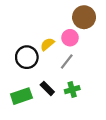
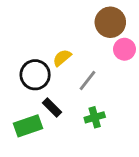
pink circle: (70, 38) -> (124, 49), moved
black rectangle: (47, 88) -> (52, 107), moved

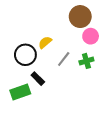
green cross: (95, 117) -> (86, 61), moved

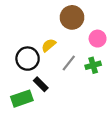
brown circle: (80, 17) -> (72, 17), moved

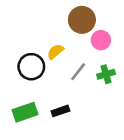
pink circle: (98, 39) -> (101, 40), moved
black rectangle: (41, 84) -> (60, 111), moved, turned -64

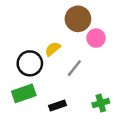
green cross: (106, 74) -> (101, 103), moved
green rectangle: (25, 112) -> (24, 93), moved

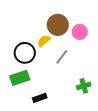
brown circle: (78, 19) -> (58, 25), moved
black rectangle: (57, 105) -> (40, 98), moved

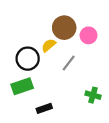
green cross: (84, 86) -> (93, 95), turned 32

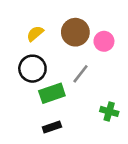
yellow semicircle: (49, 45) -> (35, 33), moved
green rectangle: (22, 86) -> (52, 93), moved

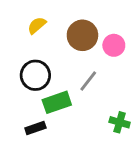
yellow semicircle: (35, 33) -> (37, 25), moved
black rectangle: (52, 127) -> (35, 128), moved

